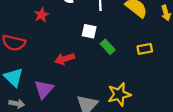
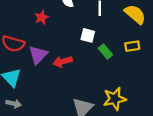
yellow rectangle: (145, 49) -> (132, 46), moved
purple triangle: (44, 89) -> (38, 55), moved

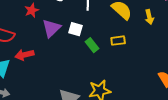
purple triangle: (38, 55) -> (51, 28), moved
red arrow: (63, 61) -> (24, 55), moved

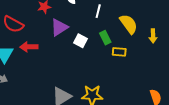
white square: (76, 29) -> (80, 41), moved
green rectangle: (92, 45) -> (105, 38), moved

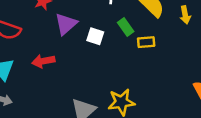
red arrow: (29, 47) -> (43, 61), moved

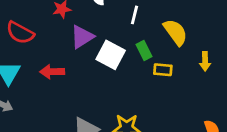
yellow arrow: (185, 15) -> (205, 61), moved
white square: (95, 36) -> (111, 55), size x1.5

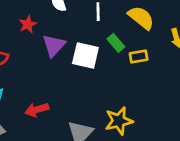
red arrow: (52, 72) -> (37, 110), moved

